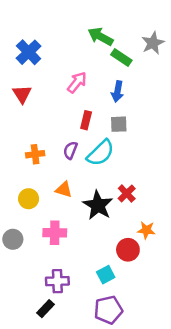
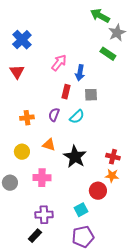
green arrow: (100, 36) -> (100, 16), moved
green rectangle: (121, 57) -> (108, 54), moved
blue arrow: (118, 91) -> (80, 73), moved
cyan semicircle: (100, 153) -> (77, 117), size x0.7
red cross: (127, 193) -> (113, 157), moved, turned -32

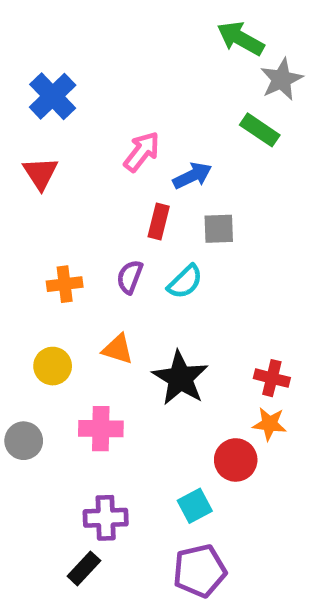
blue arrow: (80, 73) -> (192, 176), turned -126

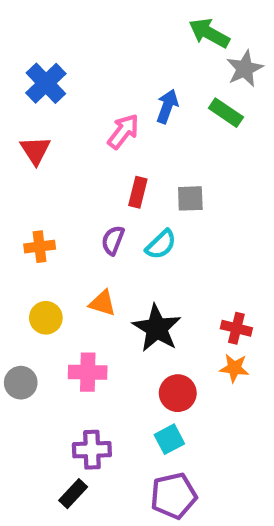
blue arrow: (192, 176) -> (167, 106), moved, turned -44
orange cross: (65, 284) -> (40, 247), moved
red circle: (236, 460) -> (178, 393), moved

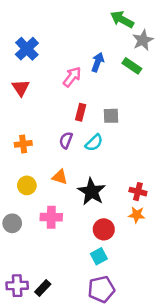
purple cross: (92, 450) -> (17, 286), moved

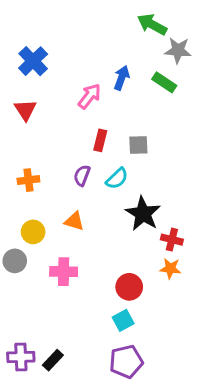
gray star: (143, 40) -> (178, 50), turned 30
black star: (92, 192) -> (143, 214), moved
gray circle: (12, 223) -> (15, 261), moved

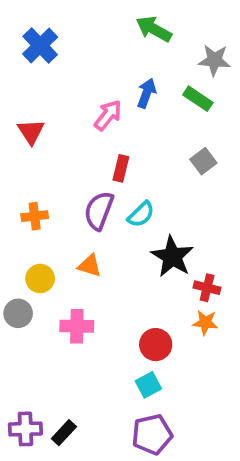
green arrow: (152, 24) -> (154, 29), moved
blue cross: (33, 61) -> (40, 45), moved
gray square: (138, 145) -> (203, 161), moved, turned -35
purple semicircle: (82, 175) -> (99, 211), size x1.5

